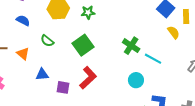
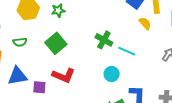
green semicircle: (47, 41) -> (20, 42), turned -40
blue triangle: (42, 74) -> (18, 76), size x1.5
red L-shape: (88, 78) -> (64, 76), turned 70

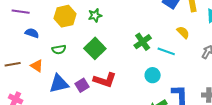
yellow semicircle: (145, 23) -> (183, 32), moved
green cross: (104, 40) -> (143, 42), turned 30
purple square: (39, 87) -> (82, 85), moved, turned -32

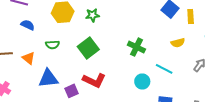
yellow semicircle: (183, 32) -> (178, 43), turned 112
green cross: (143, 42) -> (136, 47), turned -36
cyan line: (166, 51) -> (164, 69), moved
purple square: (82, 85) -> (72, 91), moved

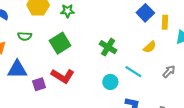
yellow semicircle: (178, 43) -> (150, 47), turned -32

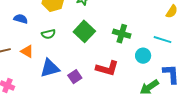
green cross: (108, 47) -> (122, 34), moved
red L-shape: (63, 76) -> (107, 68), moved

